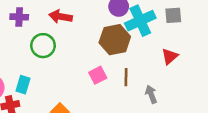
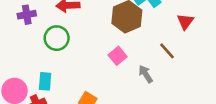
brown line: (126, 77) -> (167, 51), moved, turned -30
gray arrow: (151, 94) -> (146, 74), moved

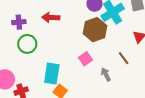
green circle: (57, 38) -> (27, 44), moved
cyan rectangle: (45, 81) -> (52, 73), moved, size x1.5

